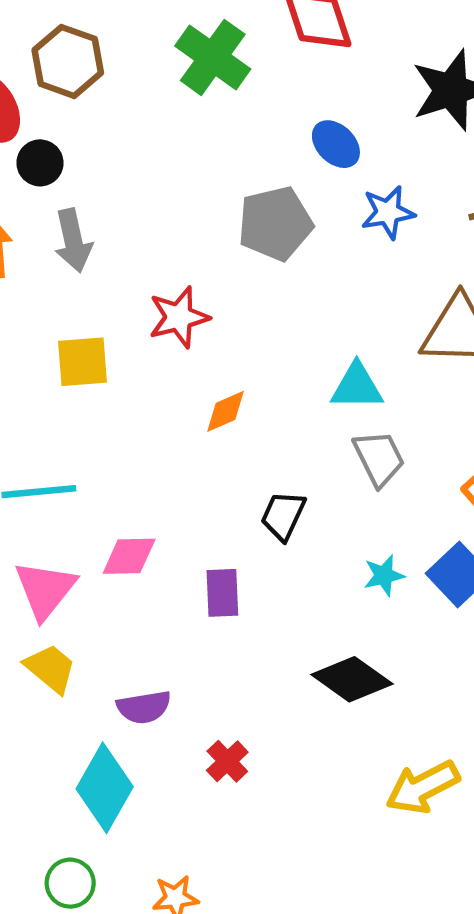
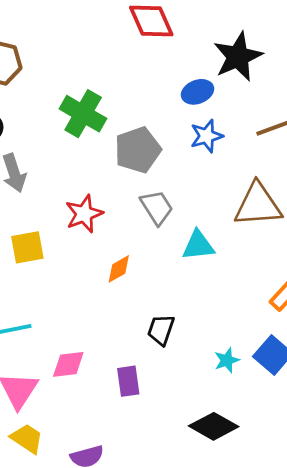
green cross: (213, 57) -> (83, 114), moved
blue ellipse: (336, 144) -> (197, 92), moved, turned -60
gray trapezoid: (379, 458) -> (157, 207), moved

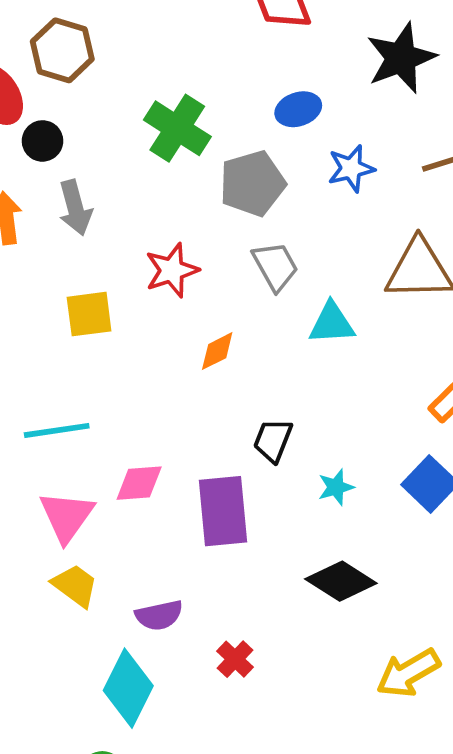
blue ellipse: (197, 92) -> (298, 109), moved
cyan star: (227, 360) -> (336, 487), moved
purple rectangle: (128, 381) -> (223, 511), size x1.6

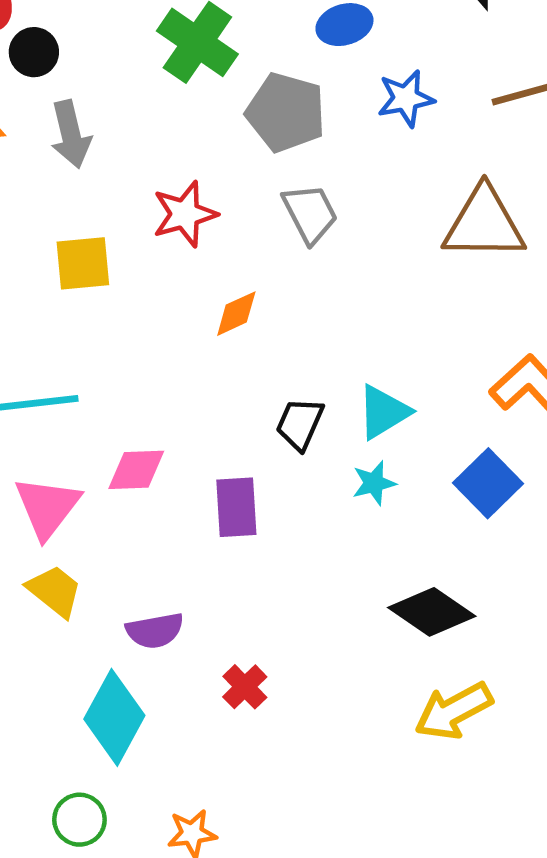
gray pentagon: (252, 183) -> (286, 112), turned 30
cyan triangle: (332, 323) -> (383, 412), moved, turned -30
purple rectangle: (223, 511) -> (236, 507), size x0.7
black diamond: (341, 581) -> (432, 612), moved

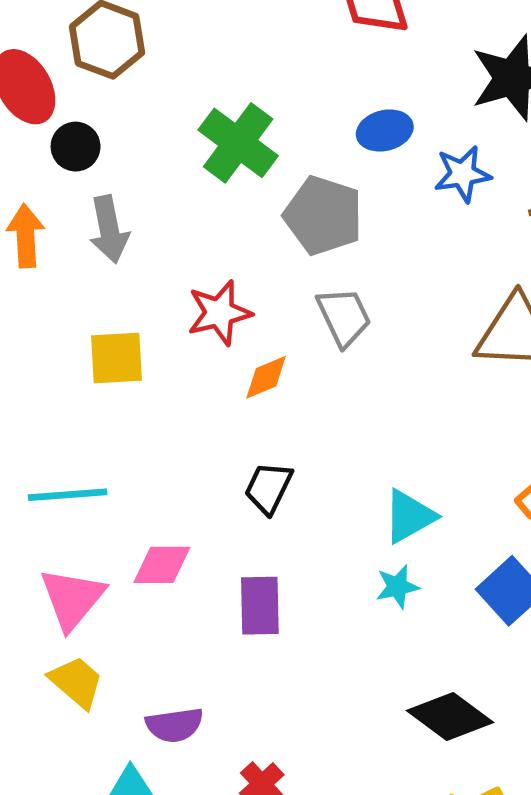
blue star: (406, 98) -> (463, 174), moved
orange diamond: (236, 314) -> (266, 377), moved
black trapezoid: (300, 424) -> (269, 488), moved

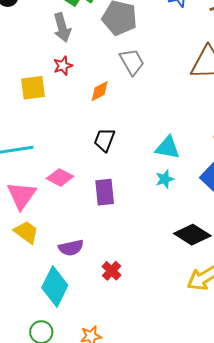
gray arrow: (109, 229) -> (62, 28), moved
red star: (219, 313) -> (63, 66), moved, size x0.7
cyan triangle: (409, 516) -> (168, 148), turned 44
pink diamond: (162, 565) -> (60, 177), turned 32

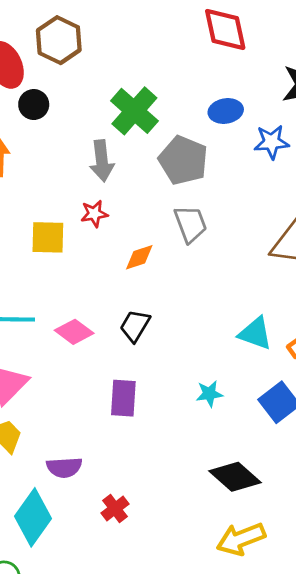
cyan triangle: (168, 148) -> (255, 333), moved
pink diamond: (60, 177) -> (74, 332), moved

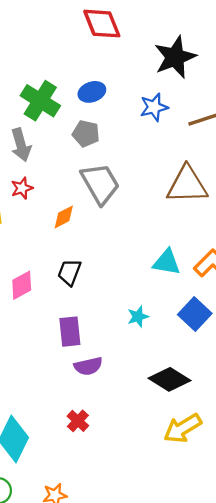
blue ellipse: (226, 111) -> (92, 92), moved
gray pentagon: (183, 160) -> (86, 134), size x0.7
gray trapezoid: (191, 224) -> (100, 183), size x1.4
pink diamond: (74, 332) -> (22, 285), turned -56
purple semicircle: (64, 467) -> (88, 366), moved

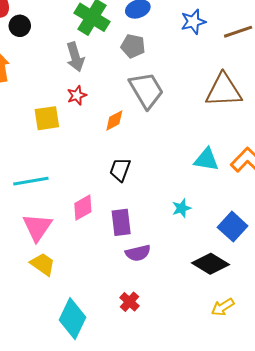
pink diamond: (22, 285) -> (83, 208), moved
blue square: (195, 314) -> (233, 227), moved
yellow arrow: (183, 428) -> (223, 307), size x0.7

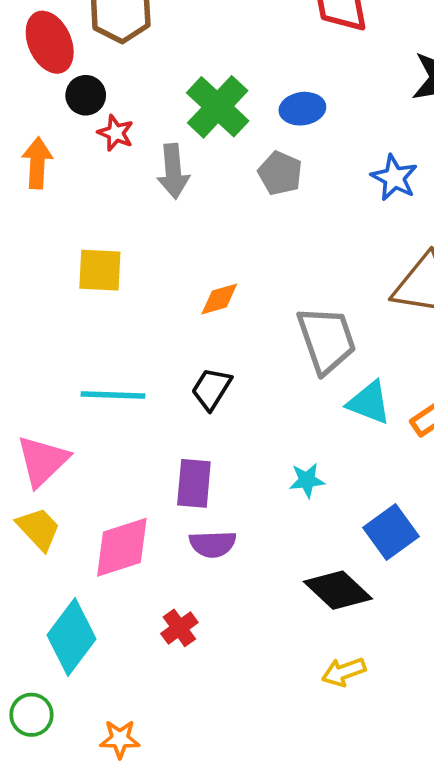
blue star: (193, 22) -> (394, 178), moved, turned 30
gray trapezoid: (146, 90) -> (327, 340), moved
red star: (77, 95) -> (116, 133), moved, turned 30
cyan line: (31, 181) -> (113, 395), moved
pink diamond: (83, 208) -> (122, 547), moved, size x1.4

